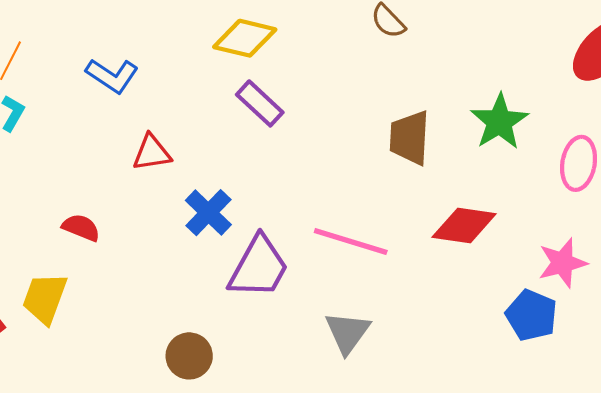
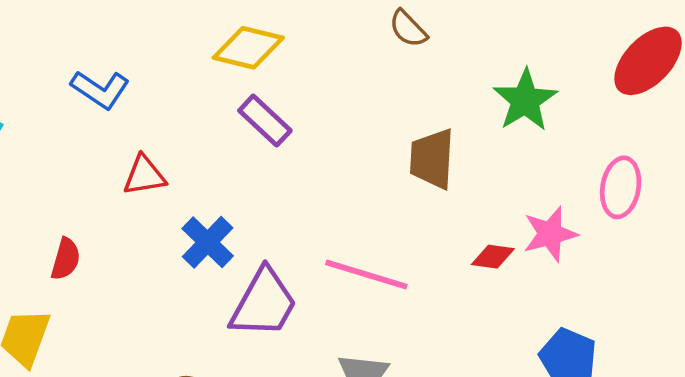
green star: (499, 122) -> (525, 100), moved
red diamond: (464, 225) -> (493, 257), size x0.6
red semicircle: (81, 228) -> (66, 259), turned 84
pink star: (562, 263) -> (550, 234), moved

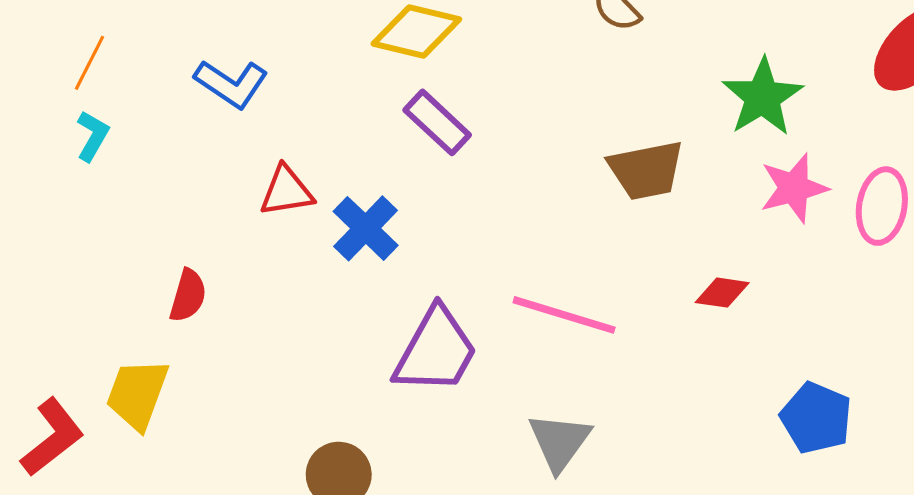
brown trapezoid: (432, 159) -> (646, 170), turned -104
pink star: (550, 234) -> (794, 188), moved
blue cross: (208, 242) -> (366, 228), moved

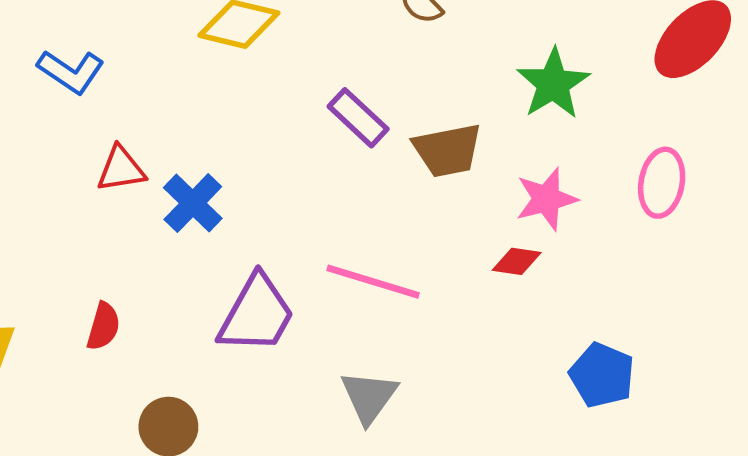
purple rectangle: (437, 122) -> (358, 118), moved
pink star: (794, 188) -> (546, 199), moved
red semicircle: (188, 296) -> (103, 326), moved

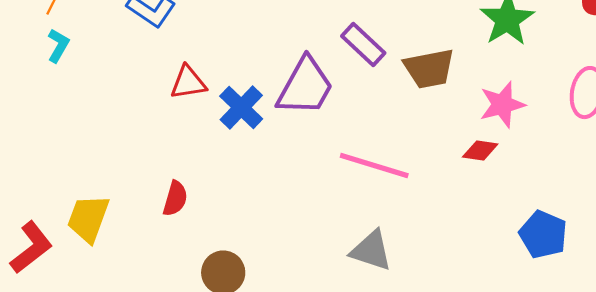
purple trapezoid: (256, 314) -> (305, 87), moved
gray triangle: (369, 397) -> (371, 251), turned -48

